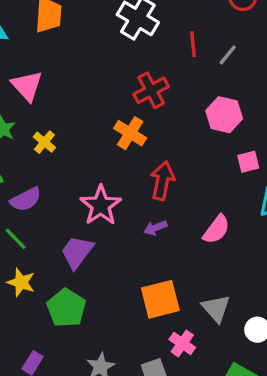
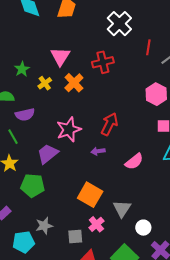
pink triangle: (27, 86) -> (60, 56), moved
red cross: (151, 90) -> (103, 62), moved
orange cross: (130, 133) -> (74, 83), moved
orange square: (160, 299) -> (90, 195), turned 30
green pentagon: (66, 308) -> (33, 186), turned 30

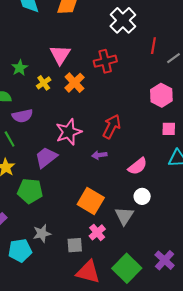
white circle: (143, 228) -> (142, 196), moved

